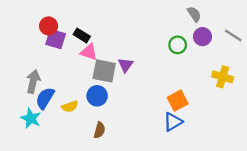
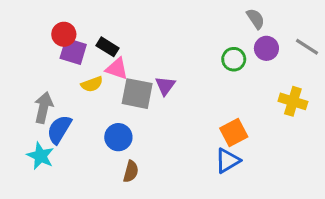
blue circle: (97, 96) -> (118, 137), moved
yellow semicircle: (70, 106) -> (92, 84), moved

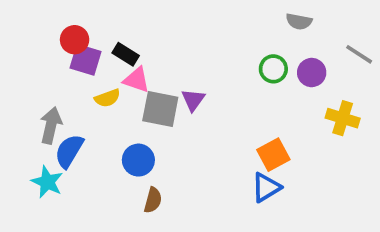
gray semicircle: (256, 19) -> (299, 21), turned 135
purple circle: (266, 48) -> (312, 73), moved

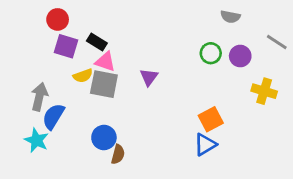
red circle: (75, 40) -> (58, 19), moved
gray square: (160, 109) -> (104, 84), moved
blue circle: (138, 160) -> (104, 137), moved

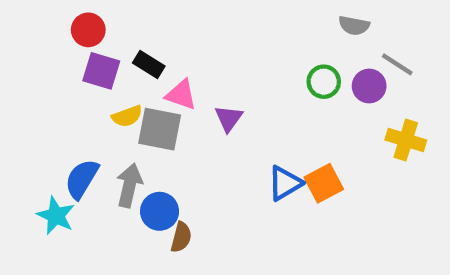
gray line: (277, 42) -> (397, 64), moved
pink triangle: (105, 62) -> (181, 95), moved
gray arrow: (39, 97) -> (129, 185), moved
blue triangle: (205, 145) -> (285, 183), moved

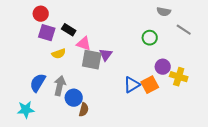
purple circle: (369, 86) -> (163, 67), moved
gray square: (160, 129) -> (92, 60), moved
yellow cross: (406, 140) -> (179, 77), moved
cyan star: (56, 216) -> (26, 110), moved, turned -30

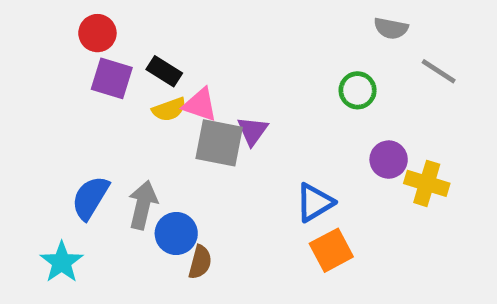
yellow semicircle: (59, 54) -> (169, 109), moved
orange square: (150, 85) -> (331, 250), moved
cyan star: (26, 110) -> (62, 262), turned -30

